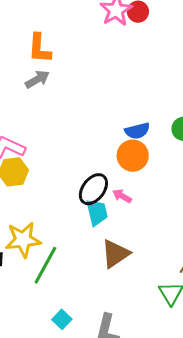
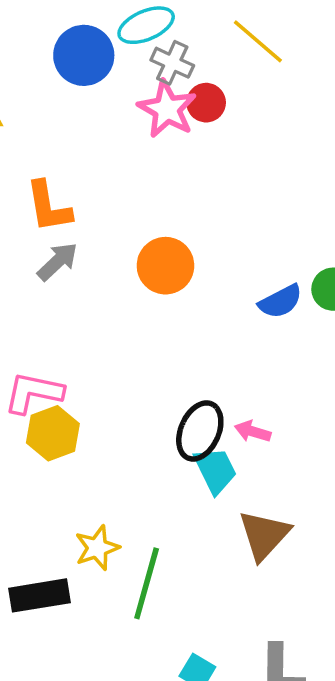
blue semicircle: (137, 131) -> (280, 301), moved
orange circle: (133, 156) -> (165, 266), moved
yellow star: (23, 240) -> (97, 548), size x0.7

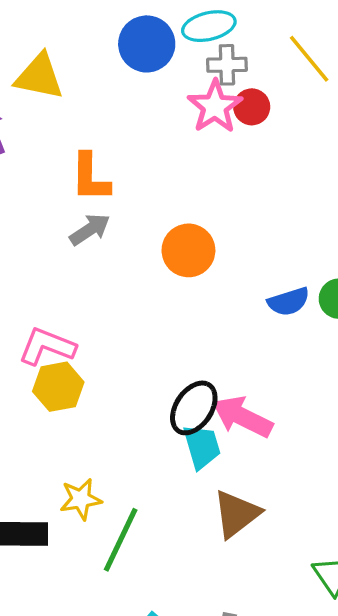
gray cross: (172, 63) -> (227, 65), turned -36
pink arrow: (253, 431) -> (242, 417), size x1.8

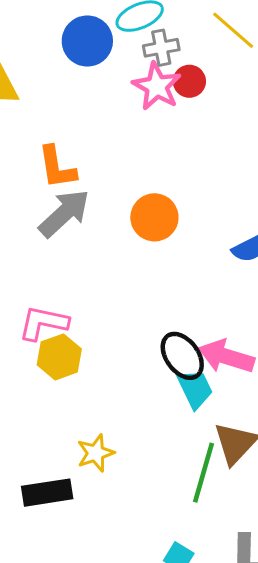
gray arrow: (90, 229) -> (64, 213), size x1.5
black ellipse: (194, 408) -> (182, 356), turned -60
green line: (121, 540) -> (204, 473), moved

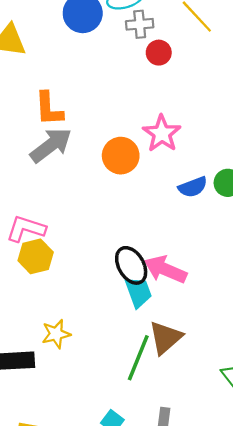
pink star: (157, 86) -> (162, 133), moved

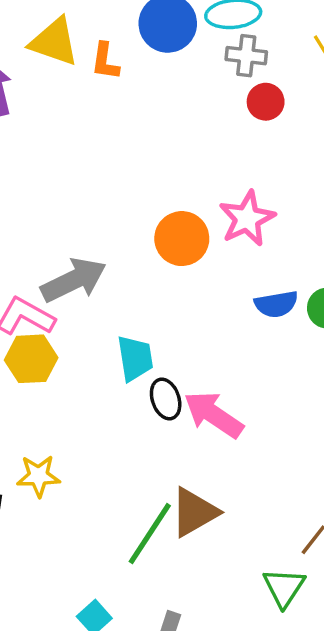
orange L-shape: (49, 109) -> (105, 61), moved, size x0.7
gray arrow: (51, 145) -> (74, 280), moved
black ellipse: (131, 265) -> (166, 399), size x0.7
cyan trapezoid: (138, 292) -> (135, 358), moved

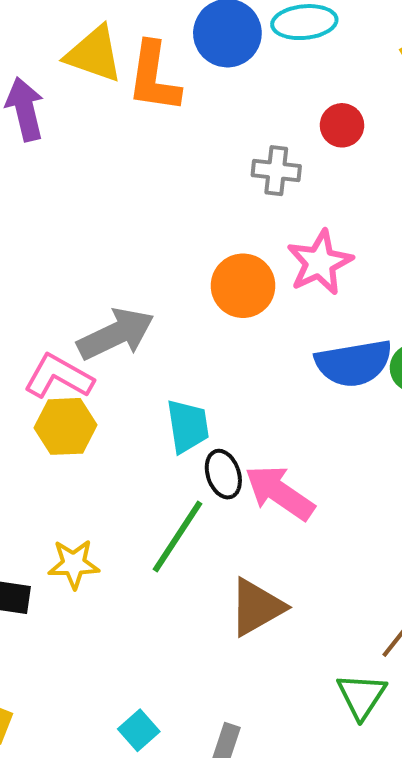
gray cross: (246, 56) -> (276, 171), moved
orange L-shape: (105, 61) -> (154, 77), size x1.6
blue semicircle: (276, 304) -> (354, 363), size x1.5
green line: (150, 534) -> (177, 537), moved

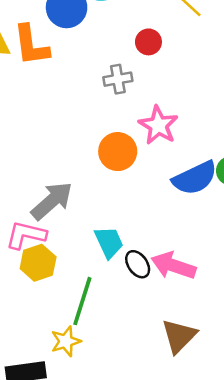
green line: (177, 537) -> (82, 301), moved

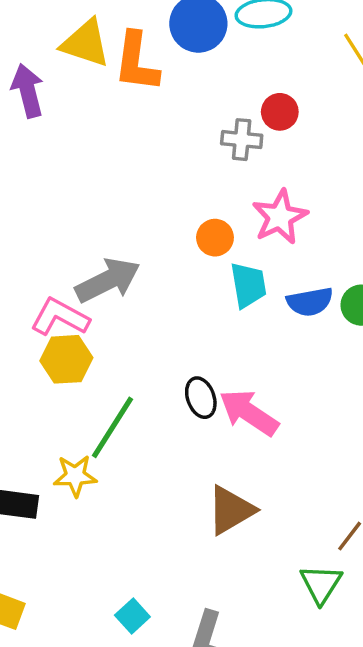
red circle: (148, 42) -> (280, 112), moved
orange circle: (118, 152) -> (215, 238), size x0.7
blue semicircle: (195, 178) -> (310, 302), size x0.7
cyan trapezoid: (109, 242) -> (248, 285), moved

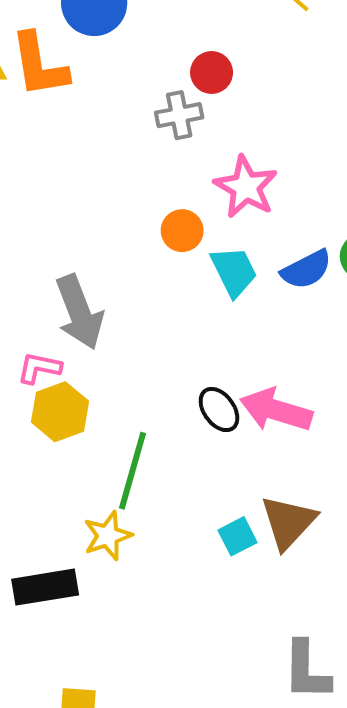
gray arrow: (108, 280) -> (79, 312), turned 112
pink L-shape: (60, 317) -> (39, 368), size x0.7
cyan square: (132, 616) -> (238, 536), moved, turned 32

